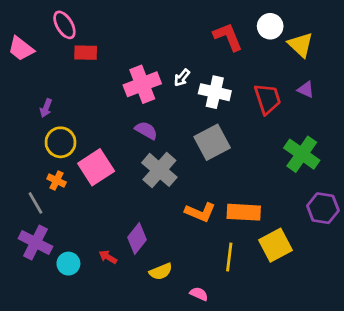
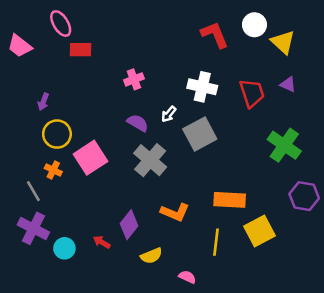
white arrow: (182, 78) -> (169, 114), moved
pink cross: (142, 84) -> (134, 79), size x0.6
orange L-shape: (200, 212) -> (175, 212), moved

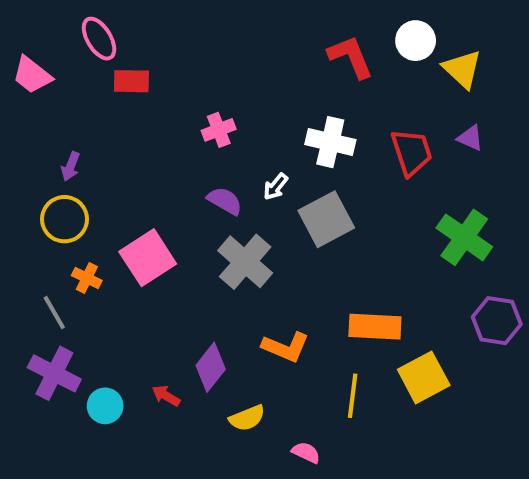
yellow circle: (57, 134) -> (64, 219), moved

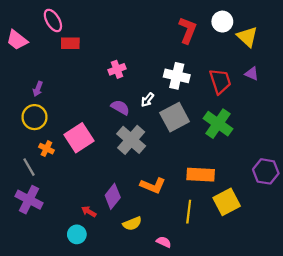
red L-shape: (351, 57) -> (188, 30), turned 44
green cross: (464, 237) -> (218, 124), moved
cyan circle: (105, 406) -> (77, 234), moved

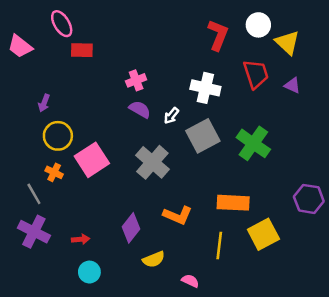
red trapezoid: (220, 81) -> (256, 74), moved
purple semicircle: (120, 107) -> (140, 109), moved
yellow circle: (34, 117) -> (58, 136), moved
red arrow: (89, 212) -> (81, 239), moved, turned 144

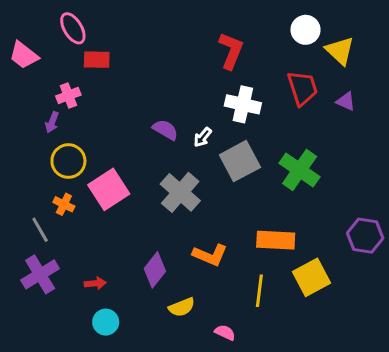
red L-shape: (218, 35) -> (231, 51), moved
pink cross: (136, 80) -> (68, 95), moved
purple cross: (34, 232) -> (40, 274), turned 32

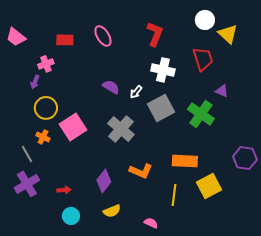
pink ellipse: (73, 28) -> (103, 36), moved
purple triangle: (346, 101) -> (222, 91), moved
yellow semicircle: (182, 307) -> (112, 211), moved

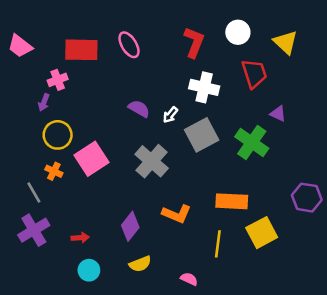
white circle: (205, 20) -> (238, 32), moved
red rectangle: (65, 40) -> (81, 50), size x1.5

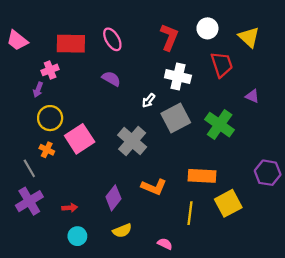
purple semicircle: (139, 109) -> (111, 79), moved
purple triangle: (278, 114) -> (252, 96), moved

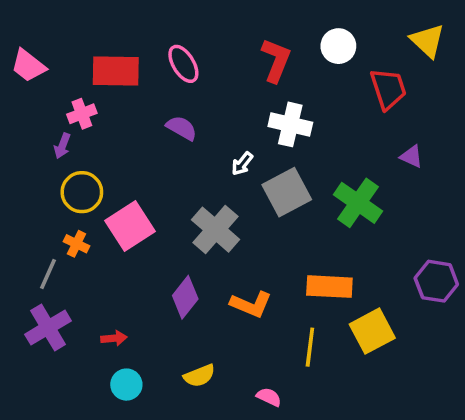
yellow triangle: (249, 37) -> (427, 41), moved
red trapezoid: (222, 64) -> (388, 89), moved
gray line: (29, 168) -> (48, 274), turned 54
purple diamond: (113, 198) -> (185, 297), moved

